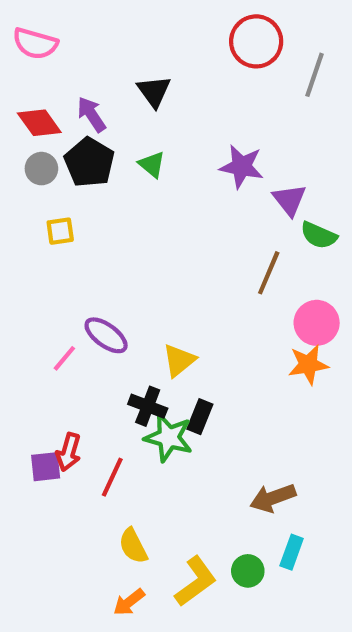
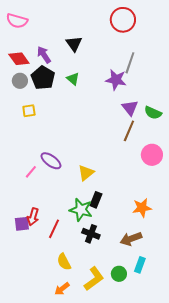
gray line: (315, 75) -> (130, 63), moved
purple triangle: (289, 200) -> (130, 108), moved
orange star: (308, 365) -> (142, 208), moved
black cross: (148, 406) -> (91, 234), moved

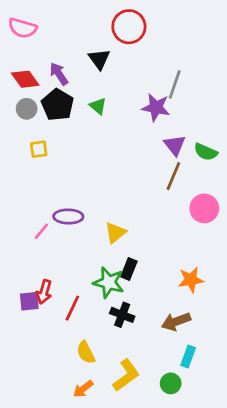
red circle: (123, 20) -> (129, 27), moved
purple ellipse: (51, 161) -> (68, 216), turned -35
green circle: (119, 274) -> (171, 383), moved

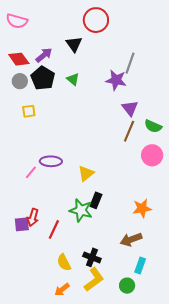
purple arrow: (59, 74) -> (44, 55), turned 84
green semicircle: (206, 152) -> (153, 126), moved
black cross: (122, 315) -> (92, 257), moved

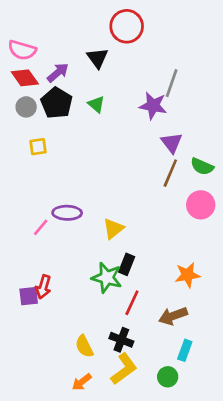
pink semicircle: (17, 21) -> (22, 50), moved
red line: (54, 229) -> (132, 303), moved

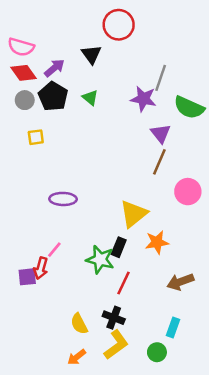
green semicircle: (202, 166) -> (189, 108), moved, size x1.4
pink line: (41, 227) -> (54, 250), moved
yellow triangle: (113, 229) -> (133, 214), moved, size x1.4
orange star: (187, 275) -> (157, 242), moved
brown arrow: (173, 316) -> (180, 282), moved

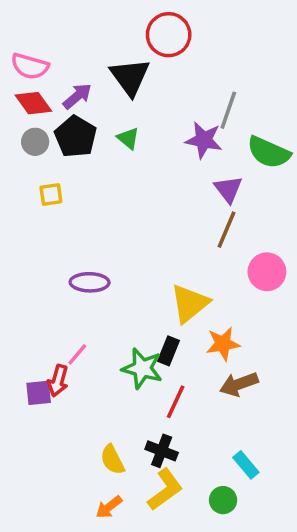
black triangle: (91, 54) -> (130, 77), size x1.4
brown arrow: (180, 282) -> (239, 384), moved
cyan rectangle: (173, 327) -> (246, 465), turned -60

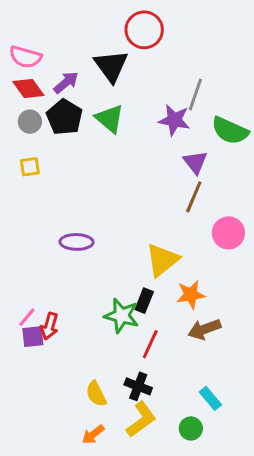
green triangle: (128, 138) -> (110, 119), size x1.5
yellow square: (51, 194) -> (30, 167), moved
pink line: (77, 354) -> (27, 317), moved

